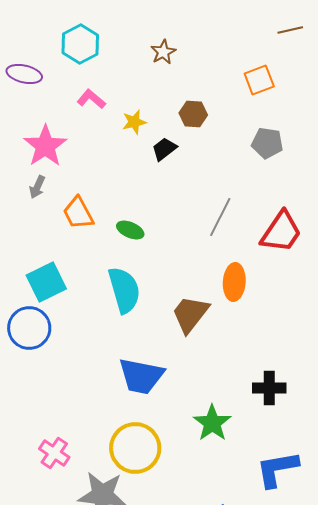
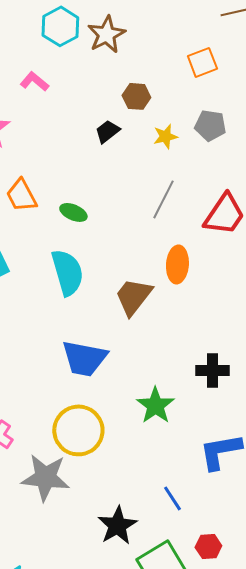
cyan hexagon: (80, 44) -> (60, 26), moved
brown star: (163, 52) -> (106, 34), size x1.5
yellow star: (134, 122) -> (165, 136), moved

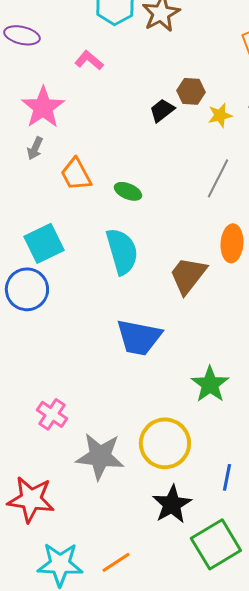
brown hexagon: (136, 96) -> (191, 91), moved
yellow circle: (78, 430) -> (165, 443), moved
blue line: (172, 498) -> (227, 477), turned 44

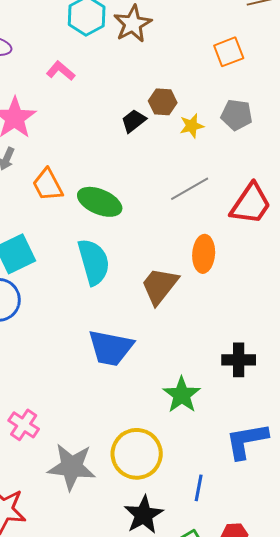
gray line: (218, 178) -> (190, 189), turned 33
green ellipse: (128, 191) -> (100, 202), size x1.6

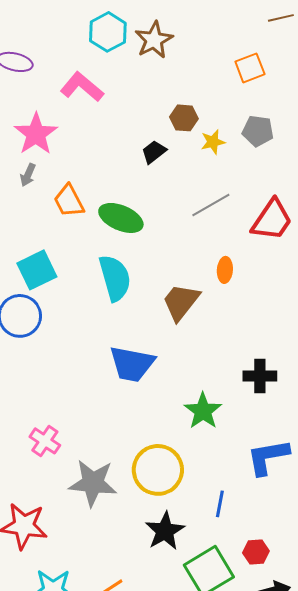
pink L-shape: (61, 71) -> (82, 87), size x1.5
black trapezoid: (134, 121) -> (154, 152), moved
orange ellipse: (204, 254) -> (225, 270), size x0.7

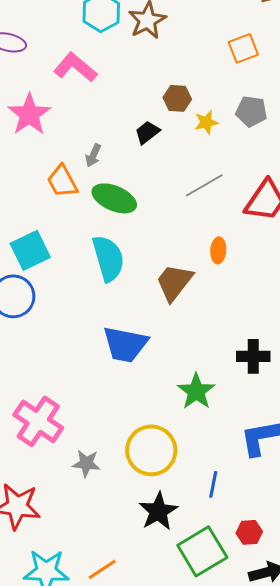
gray arrow: (28, 175) -> (93, 155), moved
pink cross: (45, 441) -> (38, 421), size x1.6
gray star: (93, 483) -> (86, 463), size x0.6

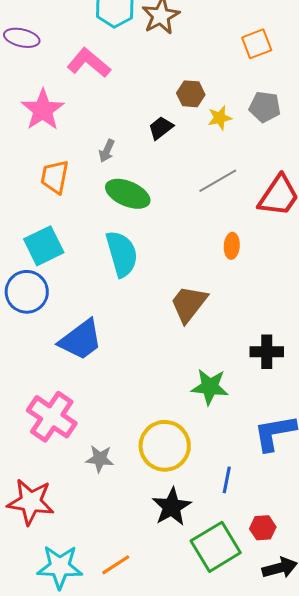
orange trapezoid: (62, 181) -> (55, 177), moved, turned 39
brown trapezoid: (174, 282) -> (189, 304), moved
blue trapezoid: (125, 344) -> (81, 340), moved, turned -48
green star: (196, 391) -> (210, 387), turned -30

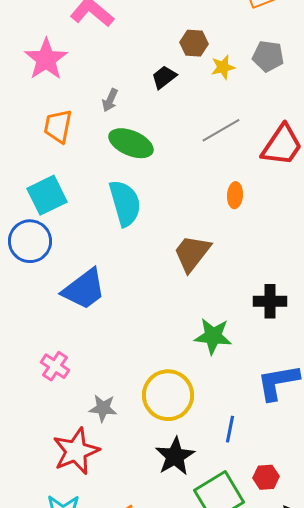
pink cross: (52, 417) -> (55, 366), size x0.6
red star: (31, 502) -> (76, 451), moved, turned -30

